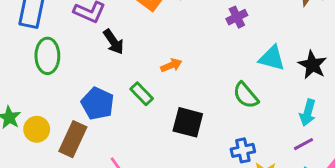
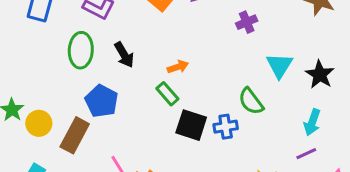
black arrow: (113, 42) -> (124, 55), moved
green ellipse: (47, 56) -> (81, 50), moved
cyan triangle: (272, 58) -> (279, 65), turned 44
green rectangle: (142, 94) -> (167, 94), moved
blue cross: (243, 150) -> (226, 127), moved

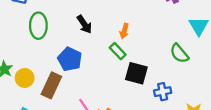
green ellipse: (81, 50) -> (38, 26), moved
orange arrow: (178, 67) -> (124, 31), turned 128
blue cross: (226, 127) -> (163, 92), moved

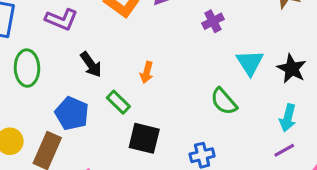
green rectangle: (118, 51) -> (118, 102), moved
black square: (136, 73) -> (144, 138), moved

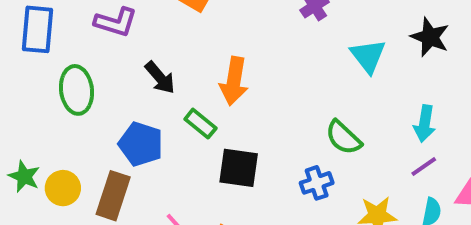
black star: (292, 69) -> (430, 37), moved
orange arrow: (147, 72) -> (234, 81), size x1.6
green semicircle: (224, 101) -> (343, 138), moved

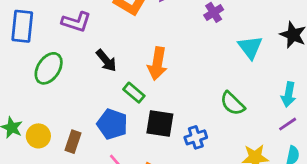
green ellipse: (76, 90) -> (49, 68), turned 40
blue pentagon: (141, 144) -> (112, 124), moved
blue cross: (317, 183) -> (196, 137), moved
brown rectangle: (113, 196) -> (73, 142), size x0.7

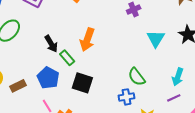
black arrow: (106, 61) -> (51, 44), moved
blue cross: (196, 137) -> (127, 97), moved
brown rectangle: (73, 142) -> (18, 86), turned 35

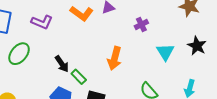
orange arrow: (87, 40) -> (115, 58), moved

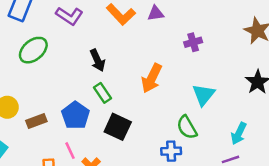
cyan triangle: (165, 52) -> (204, 95), moved
black arrow: (62, 64) -> (97, 60), moved

